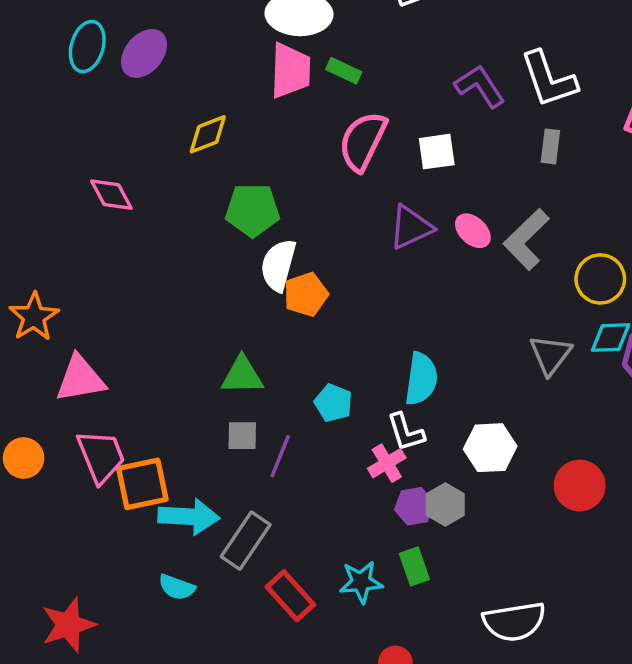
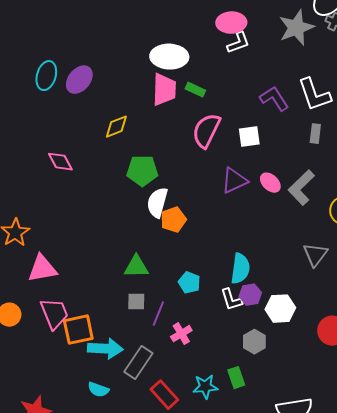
pink cross: (387, 463) -> (181, 334), moved
purple hexagon: (414, 506) -> (250, 295), moved

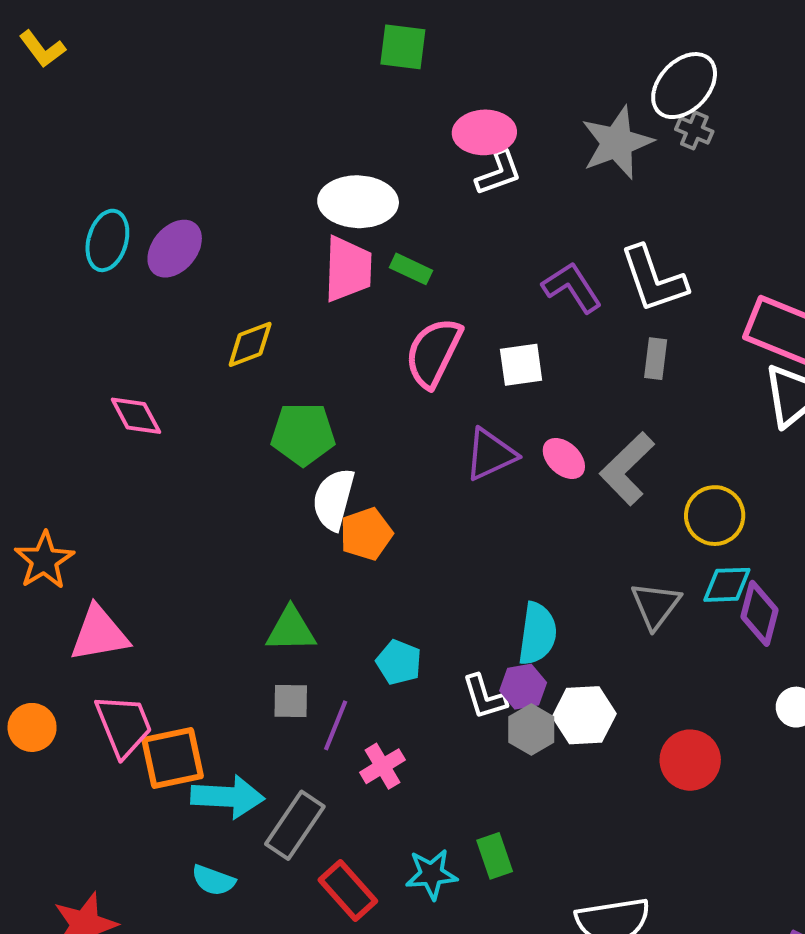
cyan semicircle: (240, 269) -> (537, 634), moved
gray hexagon: (254, 342) -> (531, 729), moved

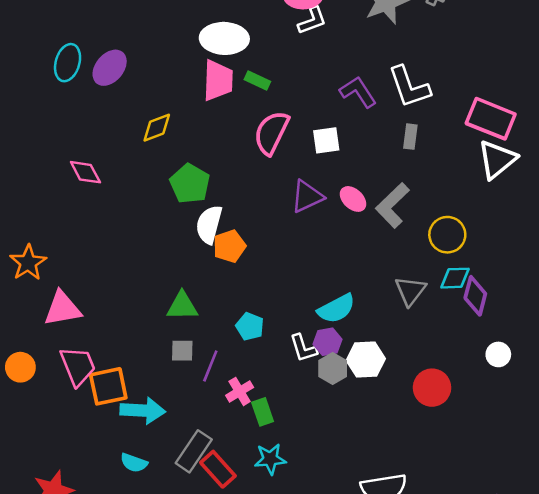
green pentagon: (303, 434) -> (190, 184), turned 30
cyan semicircle: (537, 634) -> (336, 309), turned 54
gray rectangle: (295, 825) -> (194, 451), moved
green rectangle: (495, 856) -> (263, 412), moved

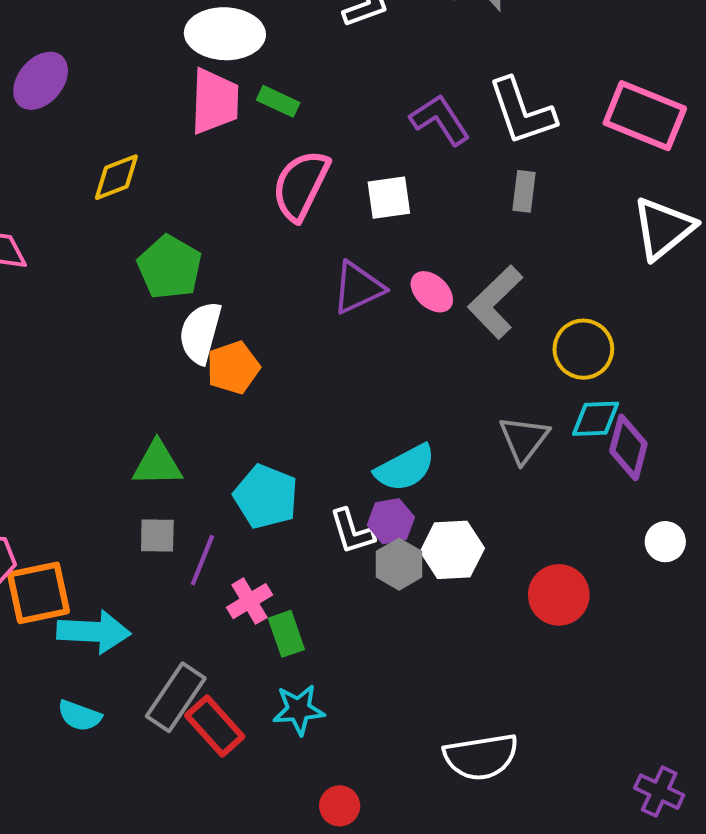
pink rectangle: (491, 119) -> (645, 116), moved
cyan pentagon: (250, 326) -> (266, 497), size x1.4

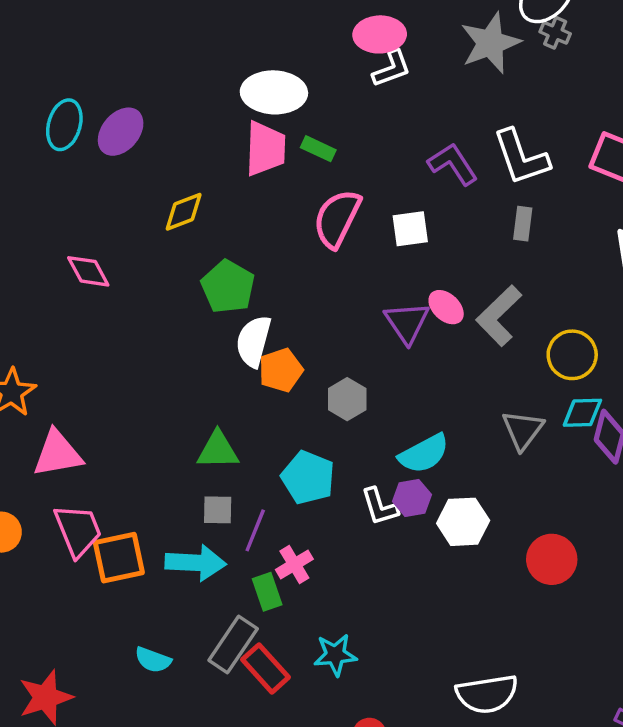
purple triangle: (358, 288) -> (407, 322), moved, turned -39
gray hexagon: (399, 564) -> (347, 399), moved
cyan arrow: (94, 632) -> (196, 563), moved
green rectangle: (286, 634) -> (267, 592), moved

